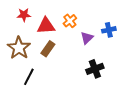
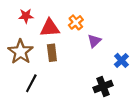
blue cross: (109, 30) -> (121, 60), moved, turned -32
brown rectangle: (48, 49) -> (52, 53), turned -42
black cross: (95, 69) -> (103, 86), moved

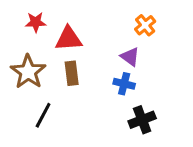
orange cross: (76, 22) -> (145, 25), moved
purple triangle: (94, 41) -> (130, 57), turned -40
blue cross: (121, 60) -> (124, 84), moved, turned -32

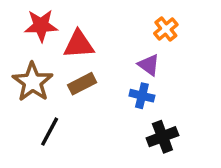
red star: (36, 22) -> (41, 26), size x1.4
brown rectangle: (72, 73) -> (82, 84), turned 70

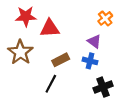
brown rectangle: (82, 84) -> (61, 60), moved
black line: (50, 132) -> (51, 84), moved

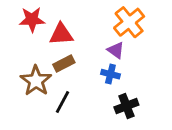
orange cross: (105, 18) -> (129, 22), size x1.6
brown star: (20, 52) -> (36, 81), moved
brown rectangle: (61, 60) -> (64, 63), moved

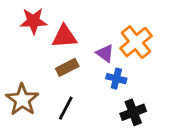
orange cross: (129, 22) -> (136, 42), moved
purple triangle: (116, 50) -> (105, 53), moved
brown star: (36, 81) -> (22, 100), moved

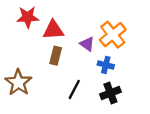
brown rectangle: (67, 67) -> (56, 56), turned -48
blue cross: (116, 79) -> (106, 65), moved
black line: (66, 108) -> (74, 89), moved

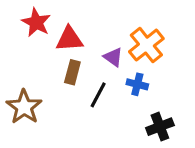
red star: (28, 17) -> (36, 22), turned 30
black line: (74, 89) -> (98, 95), moved
black cross: (110, 93) -> (160, 127), moved

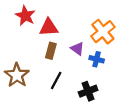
purple triangle: (113, 57) -> (77, 49), moved
black line: (98, 95) -> (56, 81), moved
black cross: (160, 127) -> (88, 91), moved

